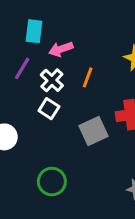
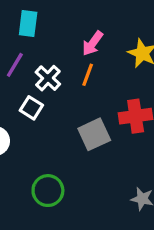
pink arrow: (61, 49) -> (93, 43), moved, turned -35
white square: (49, 109) -> (31, 108), moved

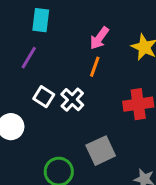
white cross: (48, 78) -> (72, 100), moved
gray square: (94, 134) -> (101, 151), moved

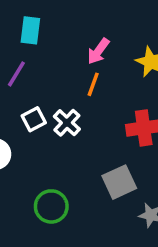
white square: (44, 97) -> (34, 119), turned 30
gray square: (101, 151) -> (119, 182), moved

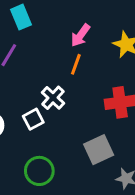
cyan rectangle: (30, 30) -> (21, 17), turned -30
white square: (34, 119) -> (33, 119), moved

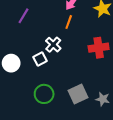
gray square: (99, 150) -> (78, 94), moved

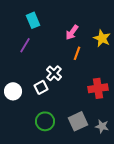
orange line: (69, 22) -> (77, 53), moved
red cross: (99, 48) -> (98, 88), moved

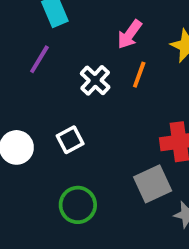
white cross: (54, 73) -> (95, 80), moved
gray square: (78, 121) -> (153, 184), moved

